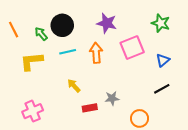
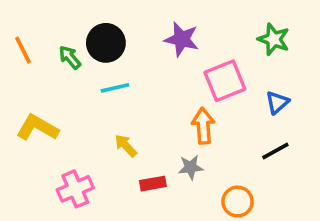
orange arrow: (96, 53) -> (203, 126), moved
yellow L-shape: (32, 61) -> (37, 128), moved, turned 35
pink cross: (33, 111) -> (75, 189), moved

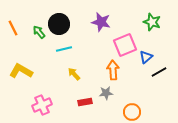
blue triangle: (277, 102) -> (146, 57), moved
yellow arrow: (126, 146) -> (74, 74), moved
black line: (275, 151) -> (159, 72), moved

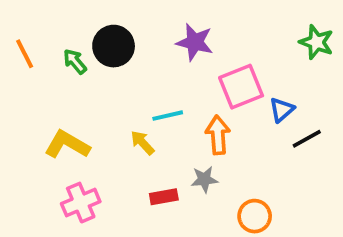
green star: (152, 22) -> (316, 42), moved
cyan line: (64, 49) -> (168, 116), moved
yellow L-shape: (21, 71) -> (67, 145), moved

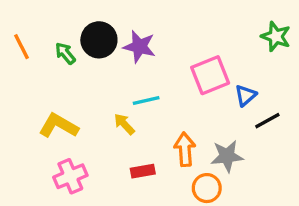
purple star: (195, 42) -> (139, 47), moved
orange arrow: (218, 135) -> (185, 149), moved
gray star: (204, 179) -> (227, 156), moved, size x1.4
orange circle: (255, 216) -> (207, 188), moved

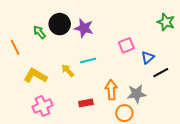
orange line: (22, 47) -> (15, 47), moved
pink square: (210, 75) -> (126, 45), size x0.7
yellow arrow: (124, 124) -> (68, 71), moved

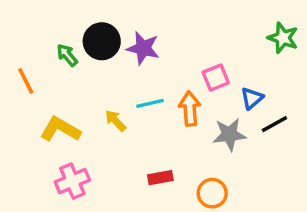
orange arrow: (111, 90) -> (190, 109), moved
gray star: (137, 94) -> (229, 134), moved
red rectangle: (86, 103) -> (160, 178), moved

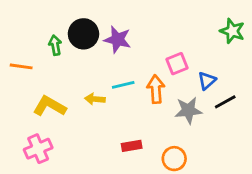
green arrow: (67, 55) -> (55, 45), turned 30
orange line: (26, 81) -> (21, 66), turned -55
yellow arrow: (116, 121) -> (95, 99), turned -42
pink cross: (72, 181) -> (38, 149), moved

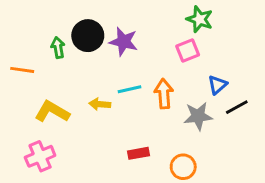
green star: (232, 31) -> (200, 19), moved
pink square: (177, 64) -> (188, 51), moved

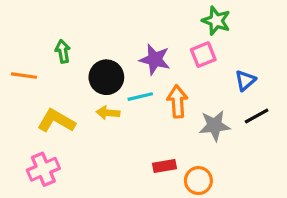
black circle: (88, 36) -> (106, 77), moved
purple star: (124, 42) -> (155, 59), moved
blue triangle: (217, 85) -> (245, 80), moved
red rectangle: (138, 153) -> (164, 166), moved

